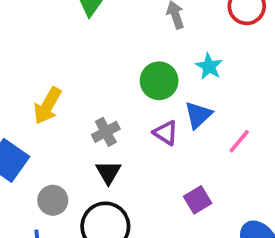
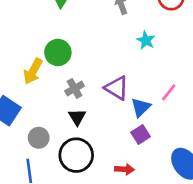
green circle: (159, 81) -> (58, 52), moved
blue triangle: (198, 115) -> (141, 107), moved
purple triangle: (166, 133) -> (117, 88), size x1.4

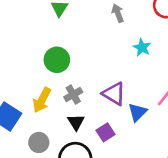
yellow arrow: (33, 71) -> (42, 100), moved
purple square: (141, 135) -> (105, 132), moved

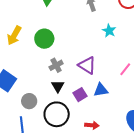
yellow arrow: (42, 100) -> (14, 36), moved
blue triangle: (137, 112) -> (101, 90), moved, turned 35

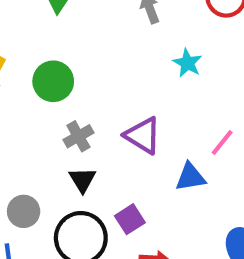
blue triangle: (101, 90) -> (190, 177), moved
purple square: (80, 95) -> (130, 219), moved

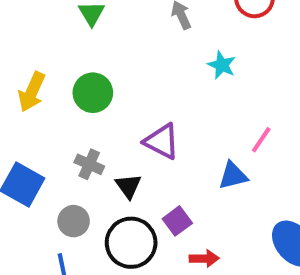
gray cross: (78, 136) -> (89, 164), moved, turned -32
purple triangle: (143, 136) -> (162, 141), moved

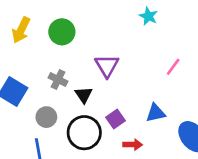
purple triangle: (162, 141) -> (107, 66), turned 30
blue triangle: (233, 176) -> (156, 113), moved

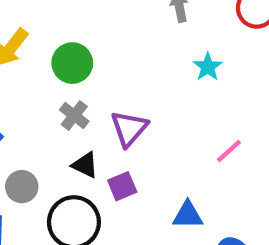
gray cross: (58, 80) -> (74, 116), moved
black triangle: (84, 95) -> (85, 165), turned -42
purple square: (116, 119) -> (122, 186), moved

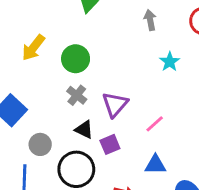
pink line: (229, 151) -> (155, 124), moved

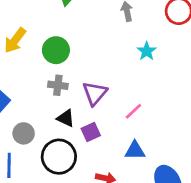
gray cross: (77, 95) -> (58, 85), turned -30

